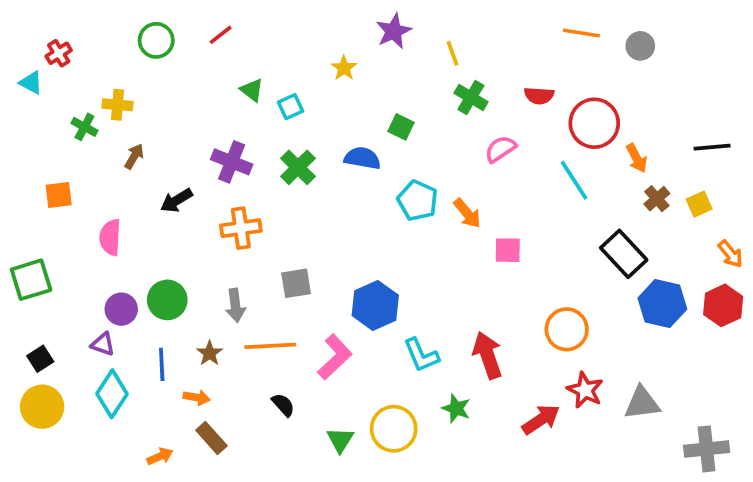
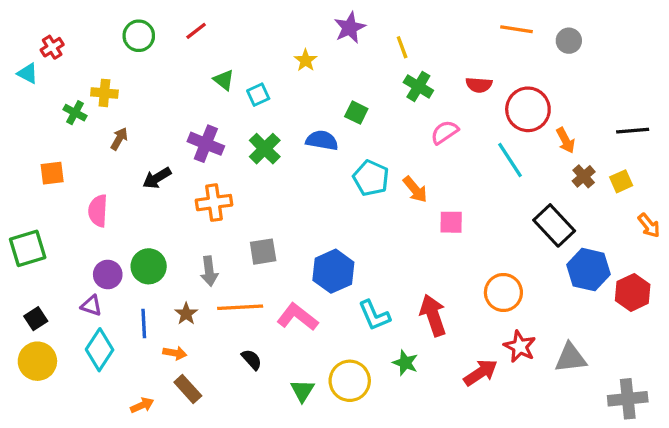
red hexagon: (723, 305) -> (633, 292), moved
pink L-shape: (335, 357) -> (297, 317), turned -99

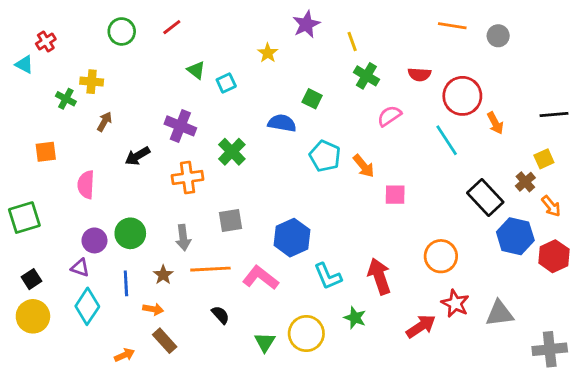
green cross: (265, 149) -> (232, 152), moved
brown cross: (584, 176) -> (525, 182), moved
orange arrow: (649, 225) -> (551, 206), moved

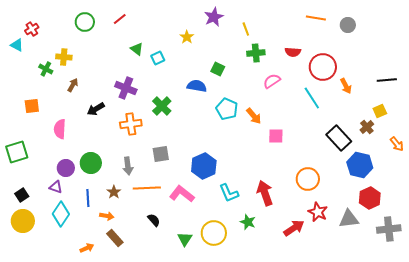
green cross: (366, 76) -> (256, 53), turned -36
orange arrow: (551, 206) -> (397, 144), moved
red hexagon: (554, 256) -> (370, 198), moved
gray cross: (550, 349) -> (389, 229), moved

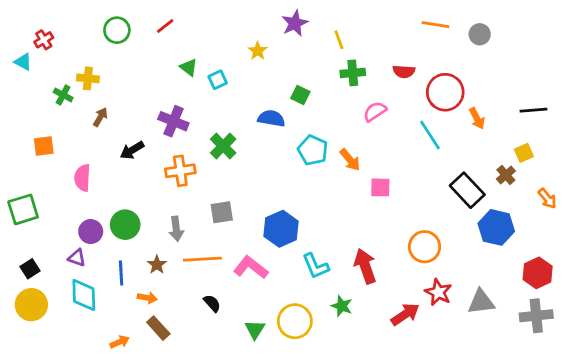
red hexagon: (370, 198) -> (538, 273), moved
cyan diamond: (61, 214) -> (84, 295), turned -35

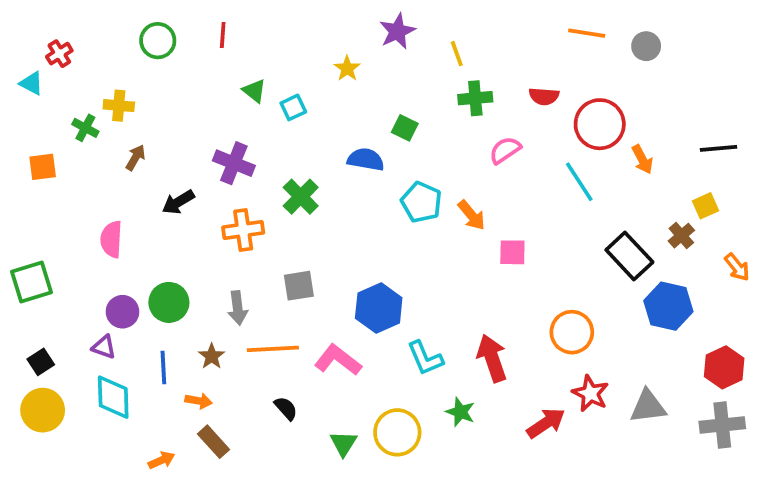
red line: (165, 26) -> (223, 35), turned -48
orange square: (44, 146) -> (43, 167), moved

